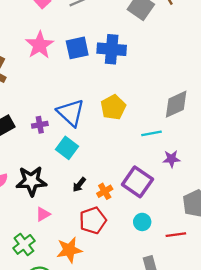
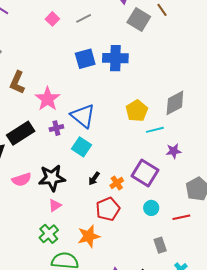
pink star: (40, 45) -> (48, 99), moved
yellow pentagon: (113, 107) -> (137, 111), moved
pink triangle: (43, 214) -> (55, 205), moved

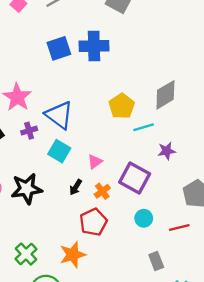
pink triangle: (55, 205) -> (95, 162), moved

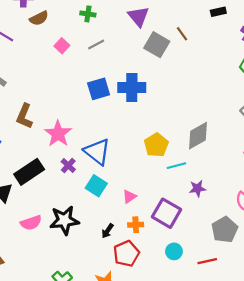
purple cross: (29, 131) -> (68, 166), turned -32
black arrow: (76, 187) -> (107, 231), moved
orange cross: (102, 191) -> (136, 225), turned 32

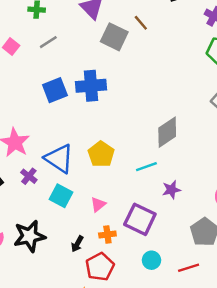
yellow pentagon: (156, 145) -> (101, 154), moved

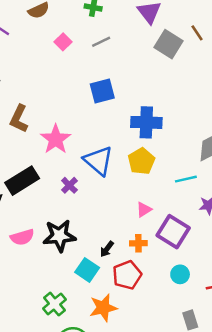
blue cross: (91, 86) -> (146, 122), moved
purple cross: (29, 176) -> (69, 185), moved
cyan square: (61, 196) -> (87, 270), moved
pink triangle: (98, 204) -> (144, 209), moved

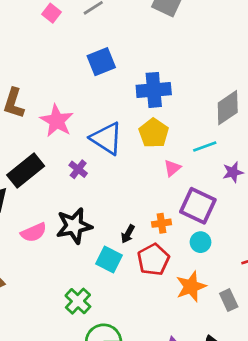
pink triangle: (144, 209) -> (172, 168), moved
cyan circle: (180, 274) -> (201, 242), moved
orange star: (103, 308) -> (191, 287), moved

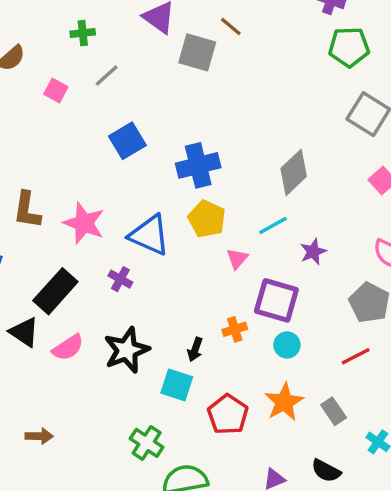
pink semicircle: (34, 232) -> (68, 347), moved
red pentagon: (153, 260) -> (228, 414), moved

